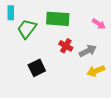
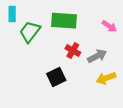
black square: (37, 68) -> (56, 77), moved

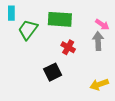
gray arrow: (97, 56) -> (98, 41), moved, turned -66
yellow arrow: (106, 78) -> (99, 84), moved

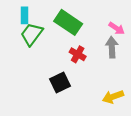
cyan rectangle: (11, 13) -> (25, 15), moved
green rectangle: (60, 19) -> (68, 22), turned 30

